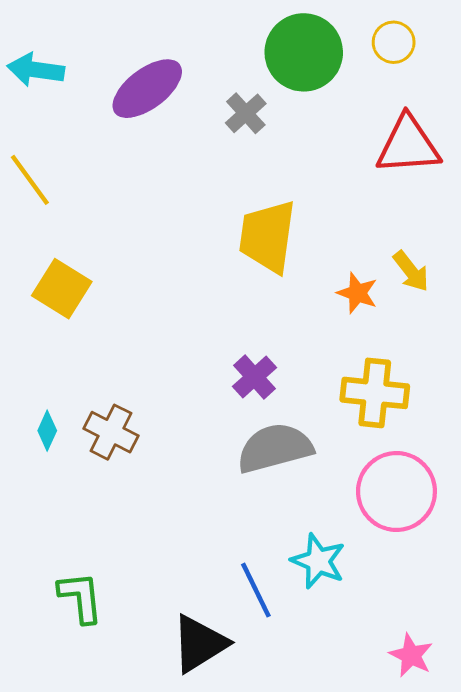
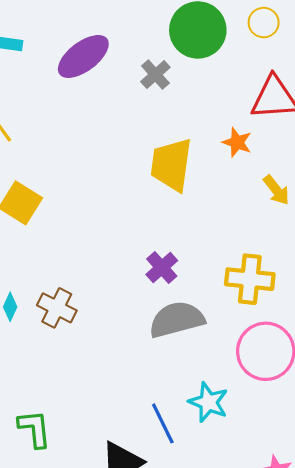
orange star: (357, 293) -> (237, 142), moved

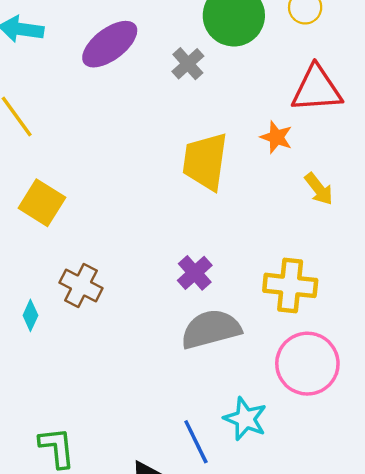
brown cross: (57, 308) -> (81, 285), moved

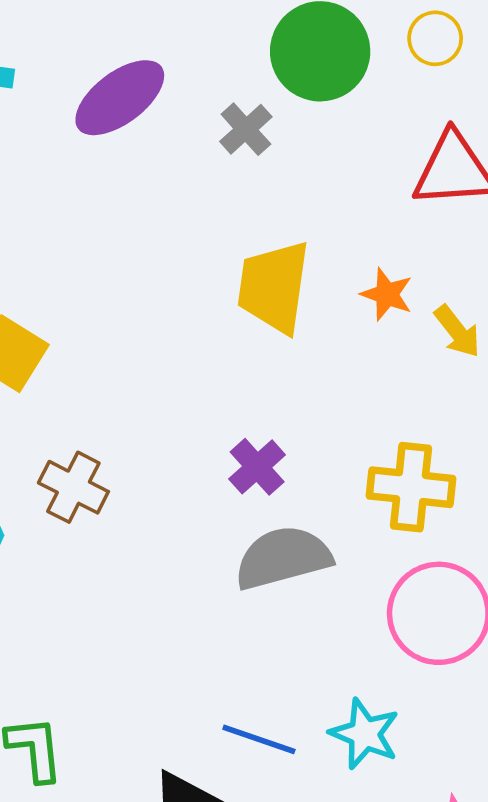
orange star: (276, 137) -> (387, 294), moved
cyan star: (245, 419) -> (365, 734), moved
blue line: (196, 442) -> (259, 739), turned -45

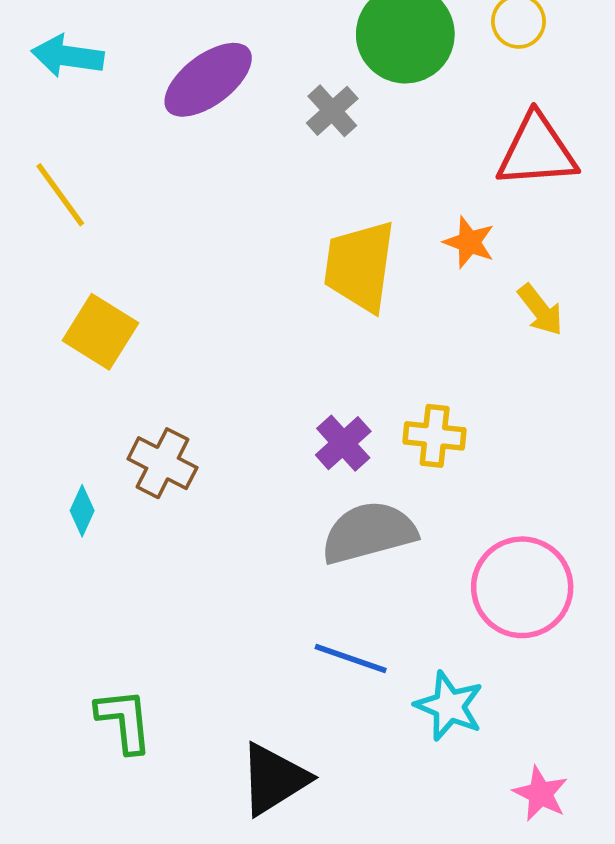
orange star: (387, 294) -> (469, 242), moved
yellow cross: (411, 487) -> (435, 436), moved, size x0.7
blue line: (259, 739) -> (351, 659), moved

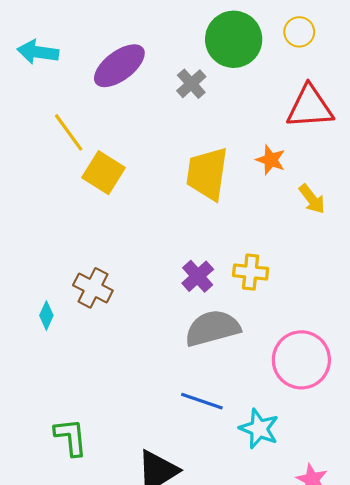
yellow line: (60, 195) -> (69, 132), moved
yellow square: (100, 332) -> (104, 173), moved

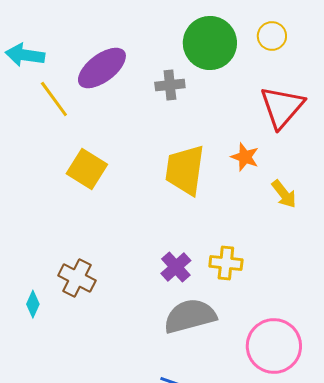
gray cross: (191, 84) -> (170, 85), turned 36
red triangle: (310, 107) -> (282, 107), turned -45
yellow line: (69, 132) -> (54, 99), moved

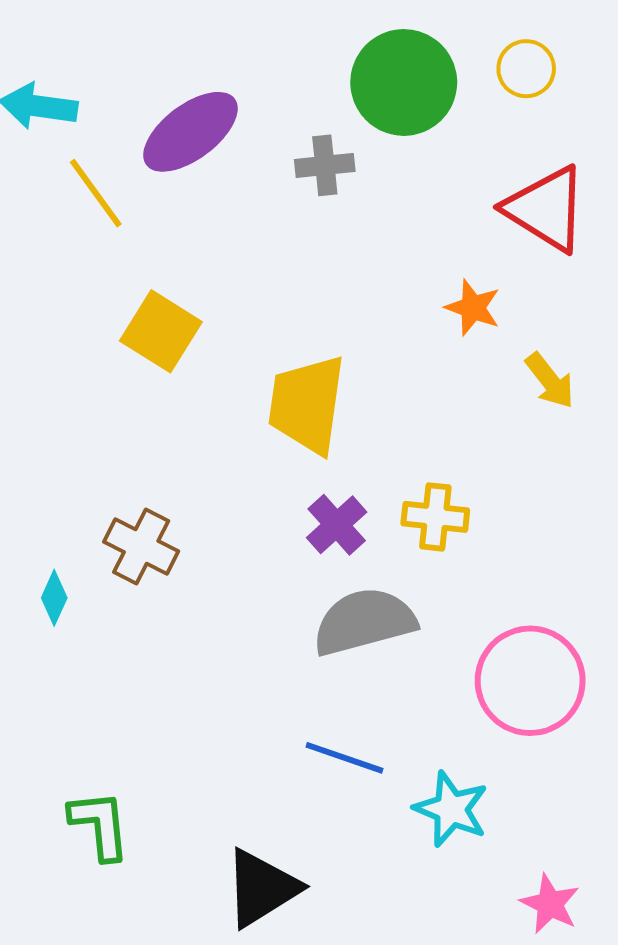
red triangle: (282, 107) -> (546, 209), turned -39
yellow trapezoid: (185, 170) -> (307, 404), moved

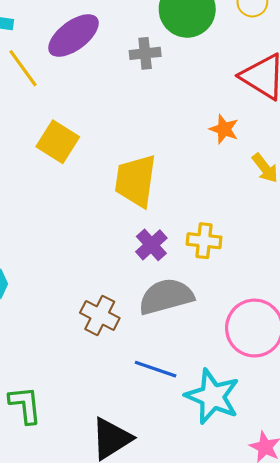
brown cross: (141, 547) -> (100, 315), moved
cyan star: (451, 809) -> (212, 396), size x1.4

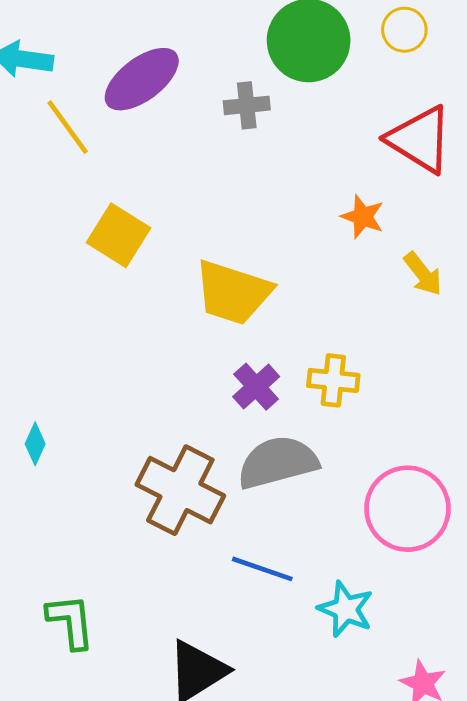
yellow trapezoid: (136, 181) -> (233, 292), turned -80
brown cross: (100, 315) -> (180, 490), size x1.5
cyan star: (212, 396) -> (346, 609), size x0.7

